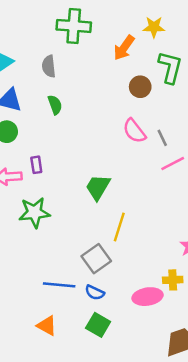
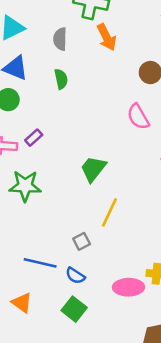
orange arrow: (124, 48) -> (107, 37), moved, turned -70
purple rectangle: (36, 165) -> (34, 138), turned 49
gray square: (96, 259) -> (82, 241), size x0.6

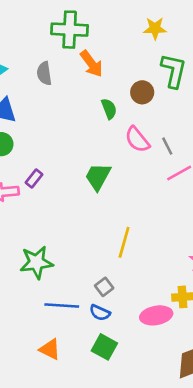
green semicircle: (61, 79) -> (109, 109), moved
green trapezoid: (93, 169) -> (98, 177), moved
green star: (25, 186) -> (36, 262), moved
gray square: (82, 241) -> (104, 287), moved

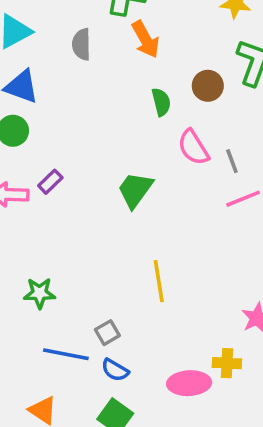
yellow line: (124, 242) -> (159, 281), turned -32
green star: (36, 262) -> (40, 293), size x0.7
gray square: (104, 287) -> (107, 333), moved

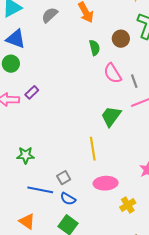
gray semicircle: (81, 44) -> (50, 15), turned 48
green trapezoid: (135, 190) -> (111, 116), moved
yellow cross: (227, 363) -> (128, 205), moved, turned -35
pink ellipse: (189, 383) -> (106, 183), moved

